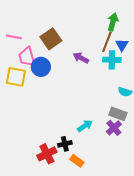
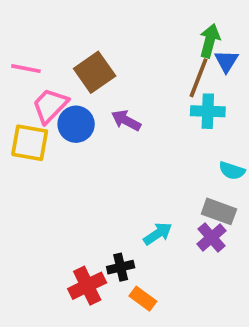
blue triangle: (122, 45) -> (226, 61), moved
pink trapezoid: (27, 57) -> (50, 106), turned 60
purple arrow: (81, 58) -> (126, 121), moved

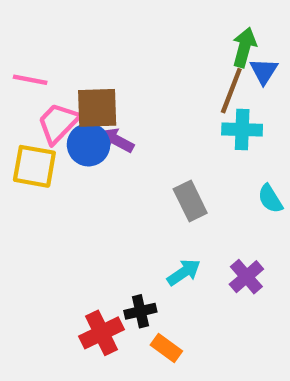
brown square: (95, 72) -> (97, 108), moved, turned 33
purple arrow: (126, 121) -> (117, 140), moved
cyan semicircle: (232, 171) -> (270, 199), turned 40
gray rectangle: (219, 211) -> (190, 201), moved, turned 44

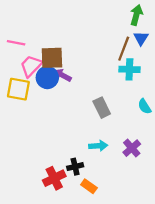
green arrow: (244, 47) -> (136, 15), moved
cyan arrow: (184, 272) -> (98, 146), turned 30

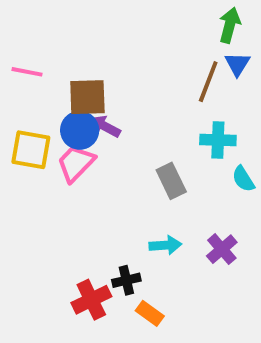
pink trapezoid: (31, 66) -> (76, 163), moved
cyan cross: (129, 69) -> (218, 140), moved

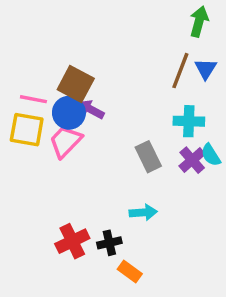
blue triangle: (237, 64) -> (206, 69), moved
pink line: (27, 72) -> (33, 99), moved
brown square: (87, 97) -> (76, 84), turned 30
purple cross: (222, 249) -> (192, 160), moved
red cross: (91, 300) -> (72, 241), moved

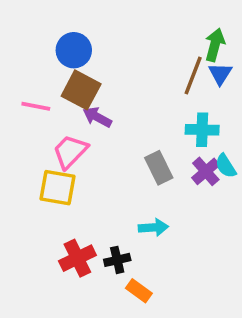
green arrow: (199, 22) -> (215, 45), moved
blue circle: (69, 113) -> (74, 50), moved
yellow square: (27, 130) -> (58, 188), moved

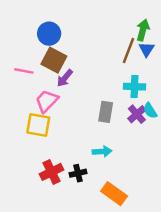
purple arrow: (97, 117) -> (65, 78), turned -78
gray rectangle: (159, 168) -> (106, 112), turned 35
orange rectangle: (139, 291) -> (114, 194), moved, size x1.5

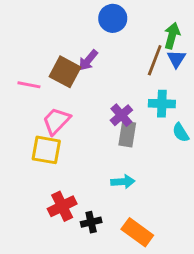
blue circle: (49, 34) -> (113, 18), moved
purple arrow: (65, 78) -> (88, 60), moved
purple cross: (137, 114) -> (121, 115), moved
black cross: (78, 173) -> (91, 222), moved

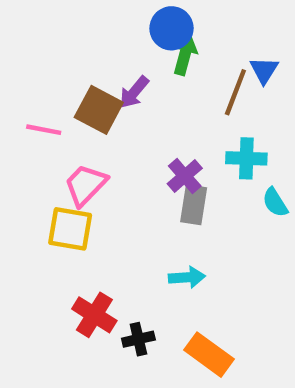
green arrow: (172, 36) -> (185, 55), moved
blue triangle: (176, 59) -> (264, 70), moved
red cross: (62, 206) -> (94, 315), turned -32

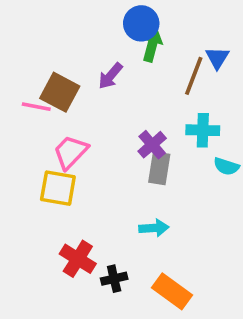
brown square: (99, 110) -> (60, 92), moved
cyan semicircle: (275, 202) -> (226, 166), turned -40

